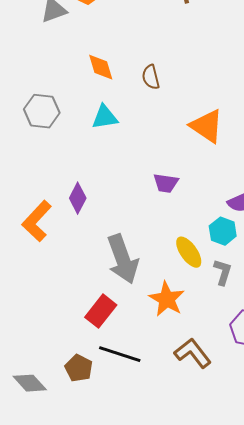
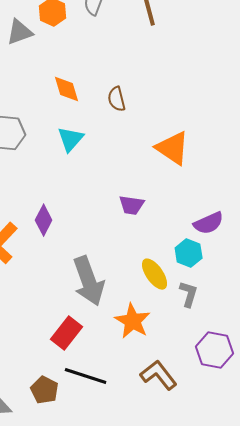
cyan triangle: (105, 117) -> (71, 139), turned -40

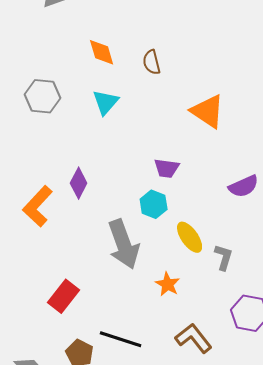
cyan hexagon: (189, 253) -> (154, 204), moved
orange star: (133, 321) -> (168, 284), size x0.7
red rectangle: (67, 333) -> (64, 296), moved

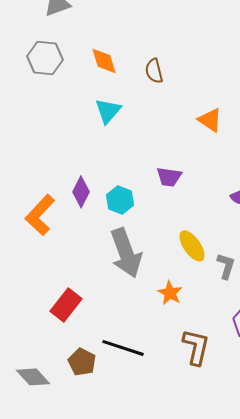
gray hexagon: (43, 96) -> (45, 58), moved
orange triangle: (208, 111) -> (210, 120), size x0.7
cyan hexagon: (154, 204) -> (120, 200), moved
brown L-shape: (194, 338) -> (196, 347), turned 51

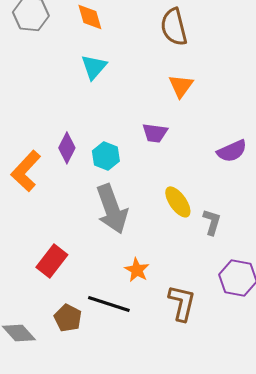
brown semicircle: (154, 71) -> (174, 27), moved, size x1.5
orange triangle: (210, 120) -> (181, 86), moved, turned 32
orange star: (170, 293) -> (137, 270), moved

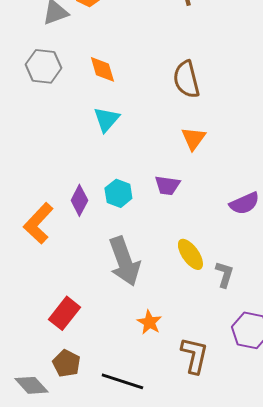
cyan hexagon: (106, 156) -> (118, 193), moved
black line: (109, 304) -> (122, 381), moved
brown pentagon: (68, 318) -> (66, 363), moved

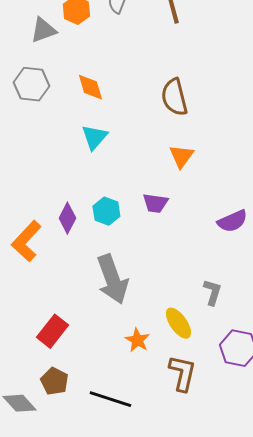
yellow ellipse: (190, 254) -> (178, 323), moved

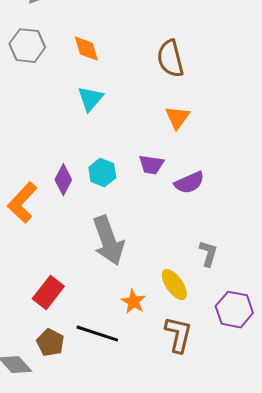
purple semicircle: (232, 221) -> (189, 183), moved
black line: (110, 399) -> (97, 334), moved

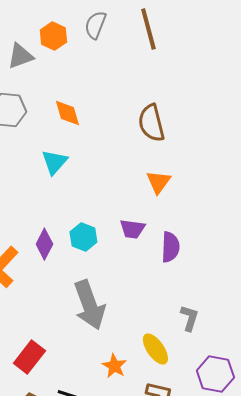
cyan triangle: (90, 99) -> (54, 162), moved
purple semicircle: (189, 183) -> (170, 247), turned -64

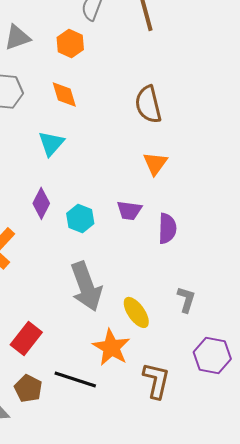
orange hexagon: (53, 36) -> (70, 43), moved
purple diamond: (44, 244) -> (41, 203), moved
yellow ellipse: (155, 349) -> (136, 312), moved
orange star: (114, 366) -> (111, 347), size x1.5

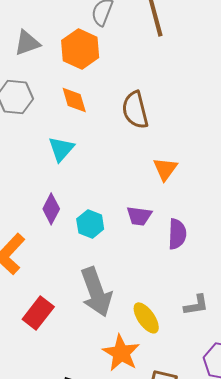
orange hexagon: (70, 43) -> (80, 49), size x1.4
brown semicircle: (148, 104) -> (135, 110), moved
gray L-shape: (186, 299) -> (196, 305), turned 64
red rectangle: (26, 338) -> (38, 313), moved

